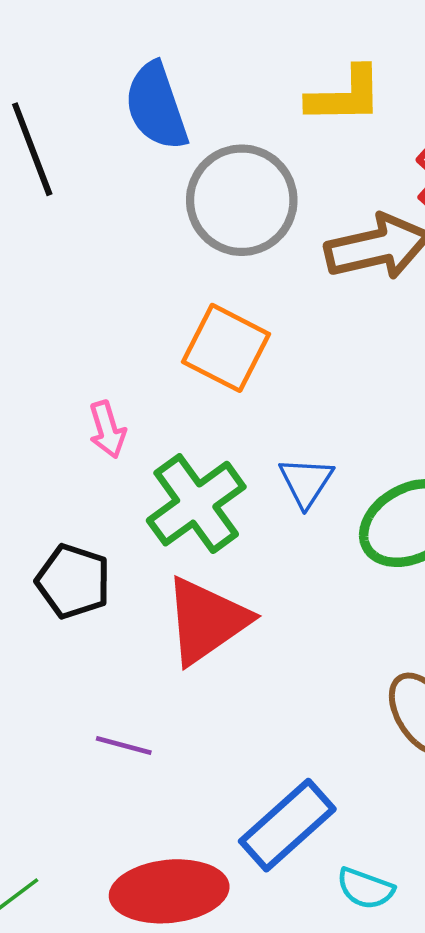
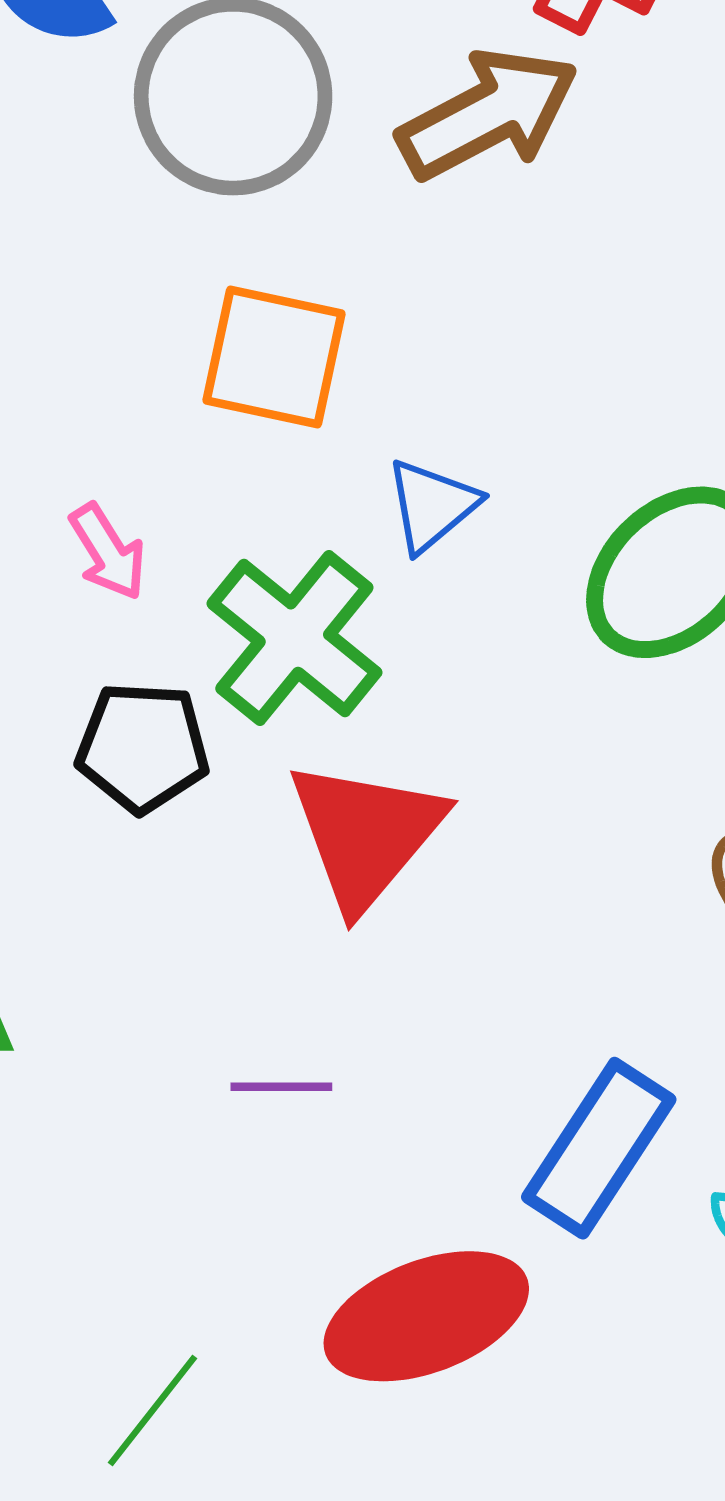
blue triangle: (306, 482) -> (432, 505), moved, turned 32
black pentagon: (73, 581) -> (143, 747), moved

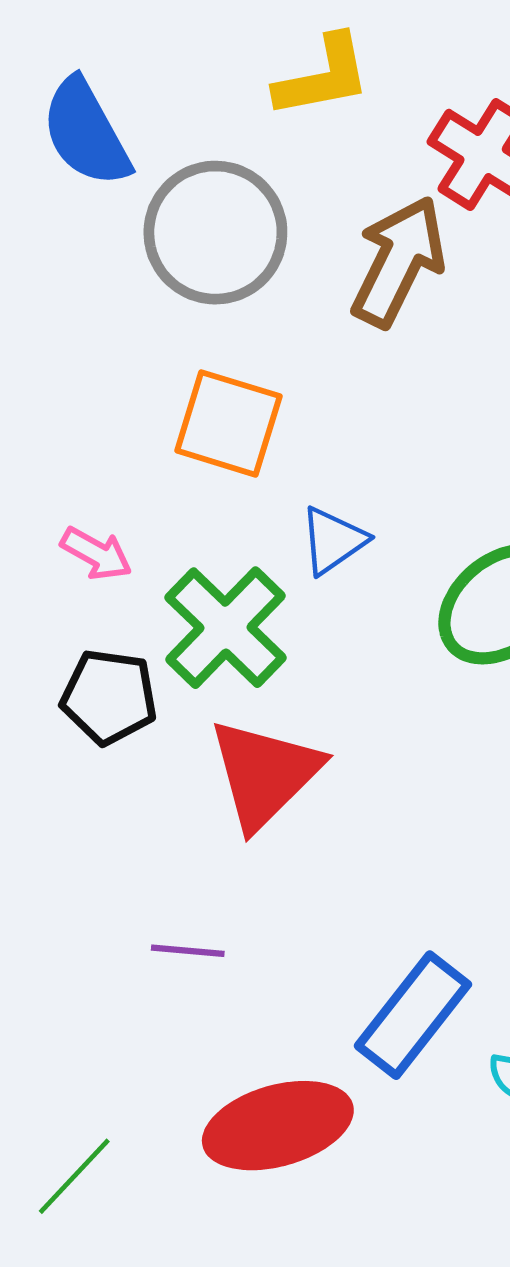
brown arrow: (488, 114) -> (398, 262), turned -41
pink arrow: (108, 552) -> (96, 554), turned -34

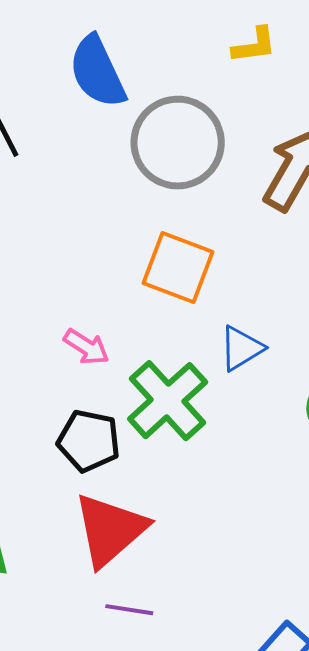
yellow L-shape: (323, 76) -> (254, 45), size x0.7
red triangle: (265, 774) -> (110, 530), moved

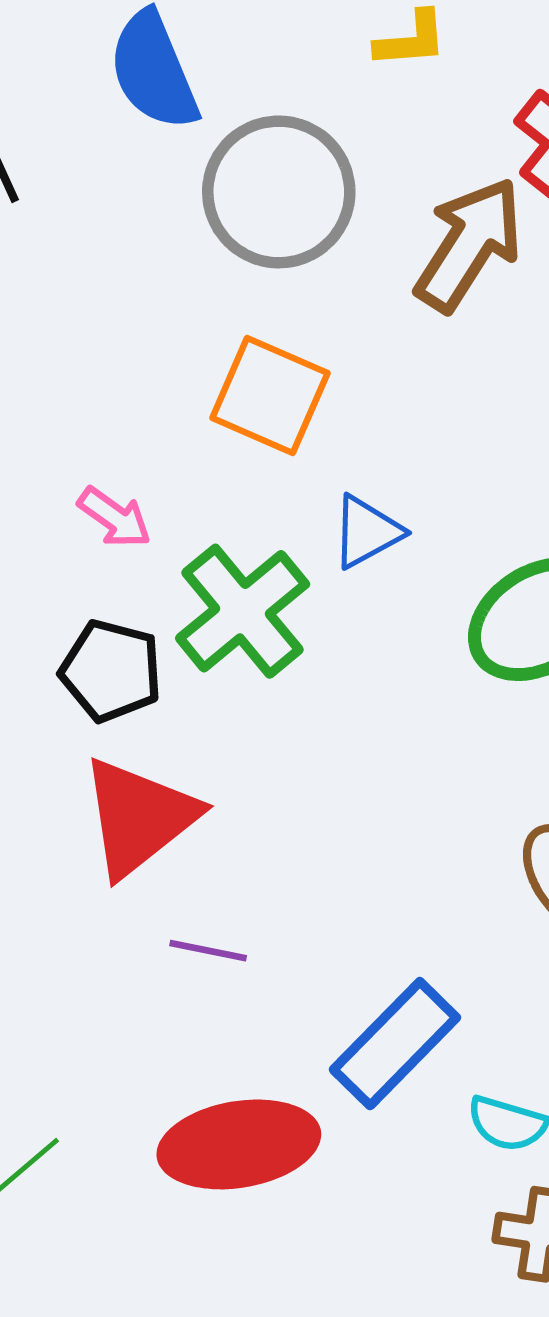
purple line: (129, 610) -> (208, 951), moved

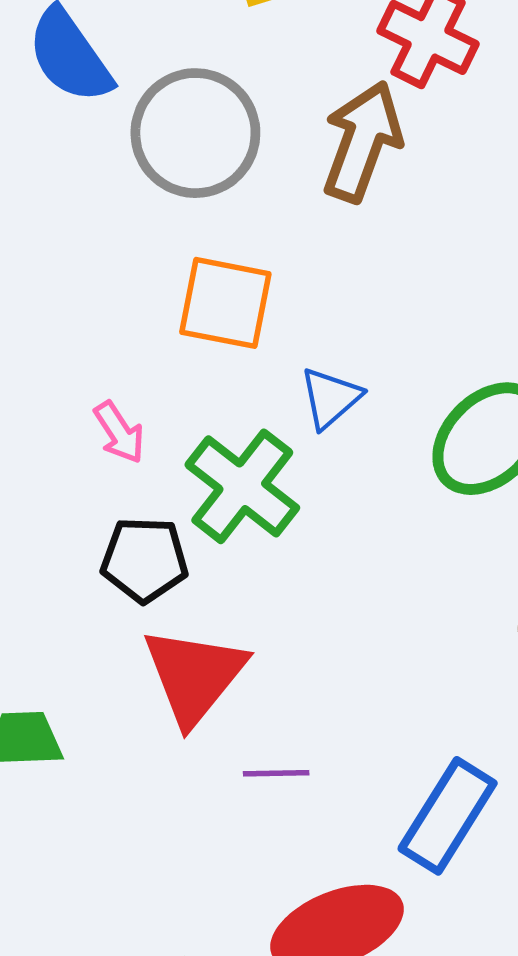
pink arrow: (115, 518) -> (119, 432), turned 34

